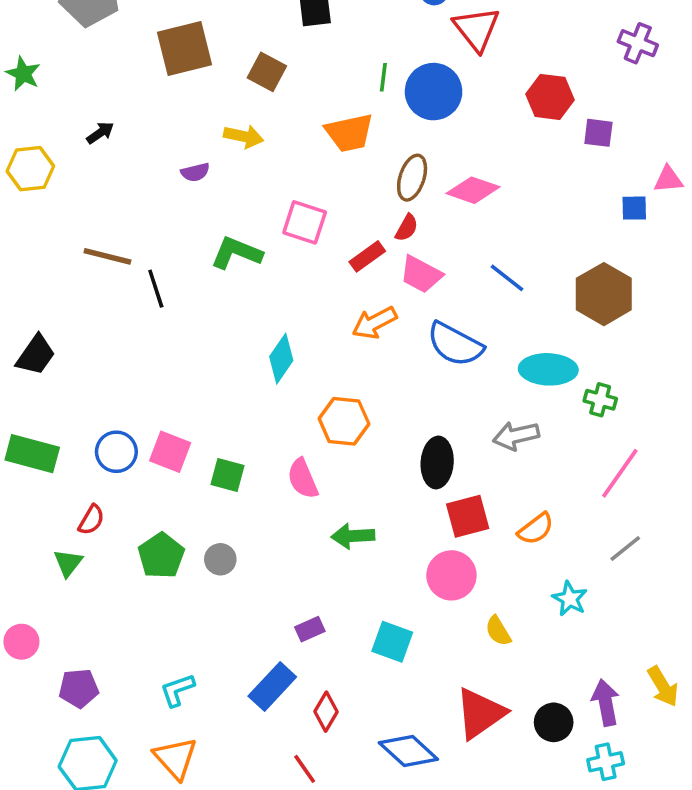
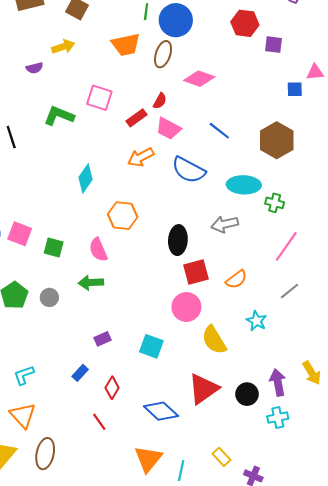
yellow arrow: (244, 136) -> (63, 47), turned -30
brown ellipse: (412, 178) -> (163, 54), moved
green arrow: (353, 536) -> (91, 283), moved
yellow semicircle: (498, 631) -> (214, 340), size x1.6
blue rectangle: (272, 686) -> (80, 373), size x0.6

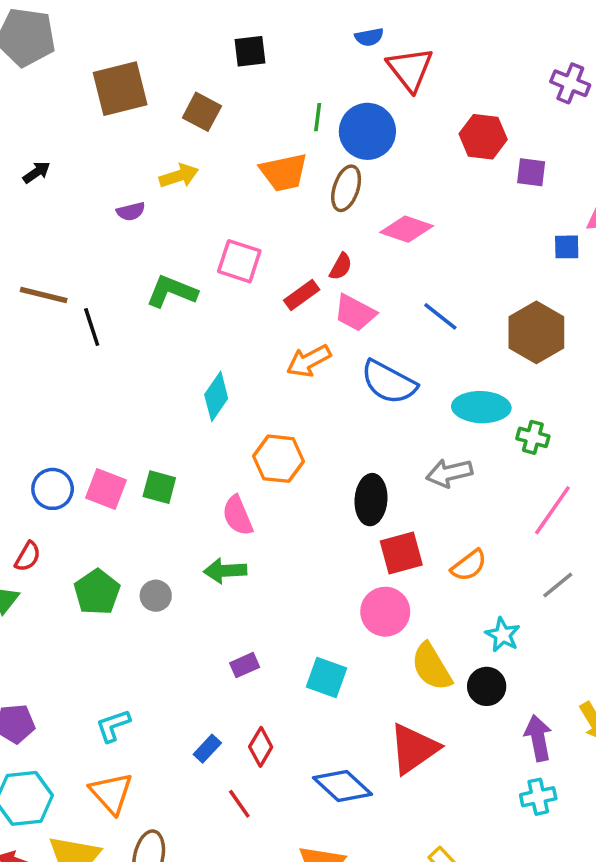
green square: (54, 248) -> (159, 487), moved
blue rectangle: (80, 373) -> (207, 749), moved
black circle: (247, 394) -> (487, 686), moved

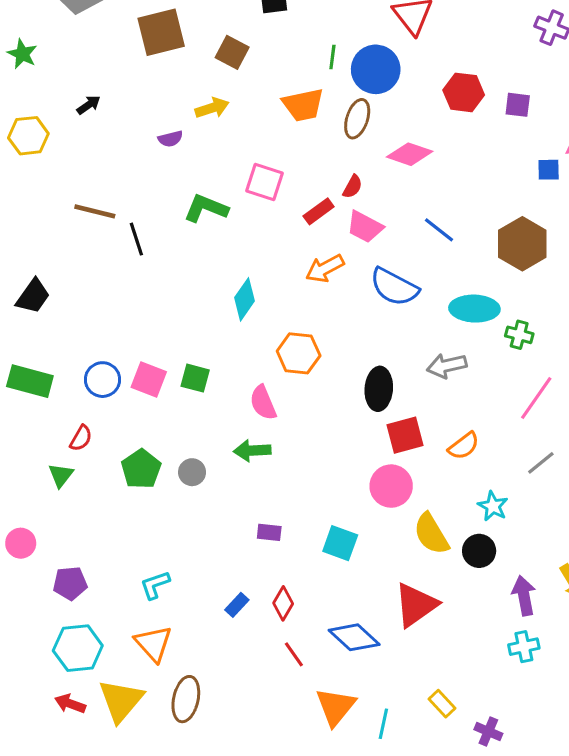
red hexagon: (483, 137) -> (464, 92), moved
purple rectangle: (245, 665) -> (269, 532), turned 30
red line: (239, 804) -> (294, 654), moved

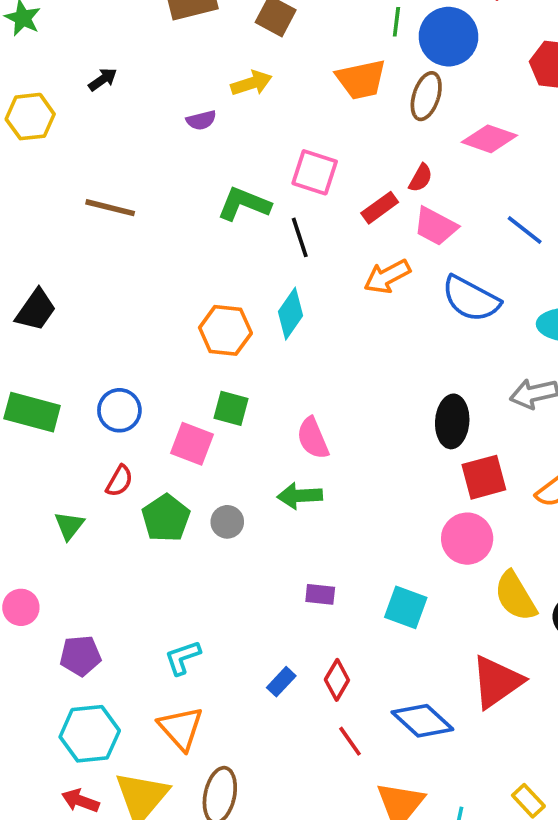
black line: (136, 239) -> (300, 237), moved
orange hexagon: (299, 353) -> (225, 330), moved
pink square: (149, 380) -> (192, 444), moved
red semicircle: (81, 438) -> (119, 481), moved

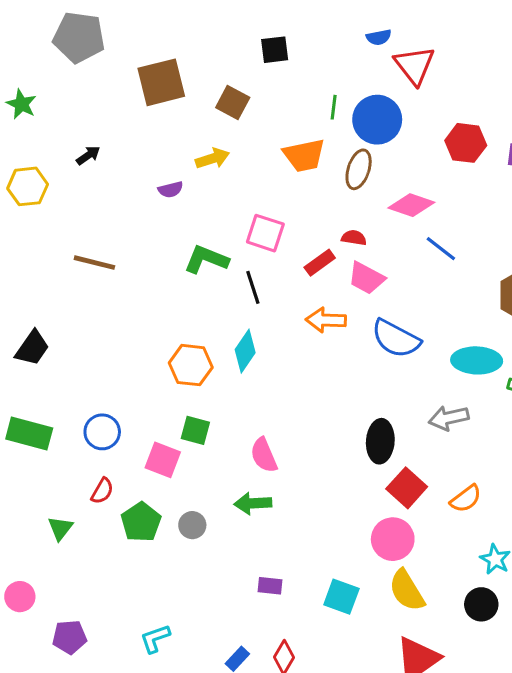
red semicircle: (421, 178) -> (354, 238), turned -110
blue line: (525, 230) -> (441, 249), moved
orange arrow: (387, 276) -> (326, 320), turned 30
red square: (484, 477) -> (407, 488), turned -33
yellow semicircle: (515, 596) -> (407, 590), moved

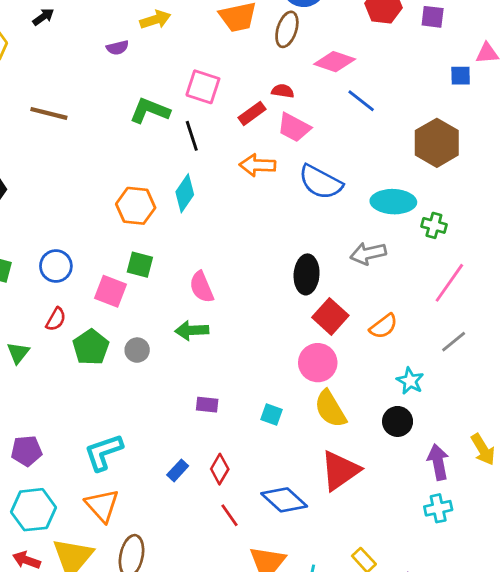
cyan square: (341, 597) -> (272, 414), size x0.7
cyan L-shape: (155, 639) -> (104, 452), size x1.4

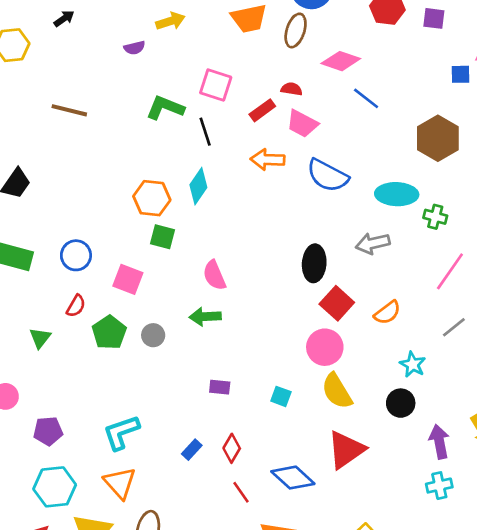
green square: (140, 265) -> (162, 237), moved

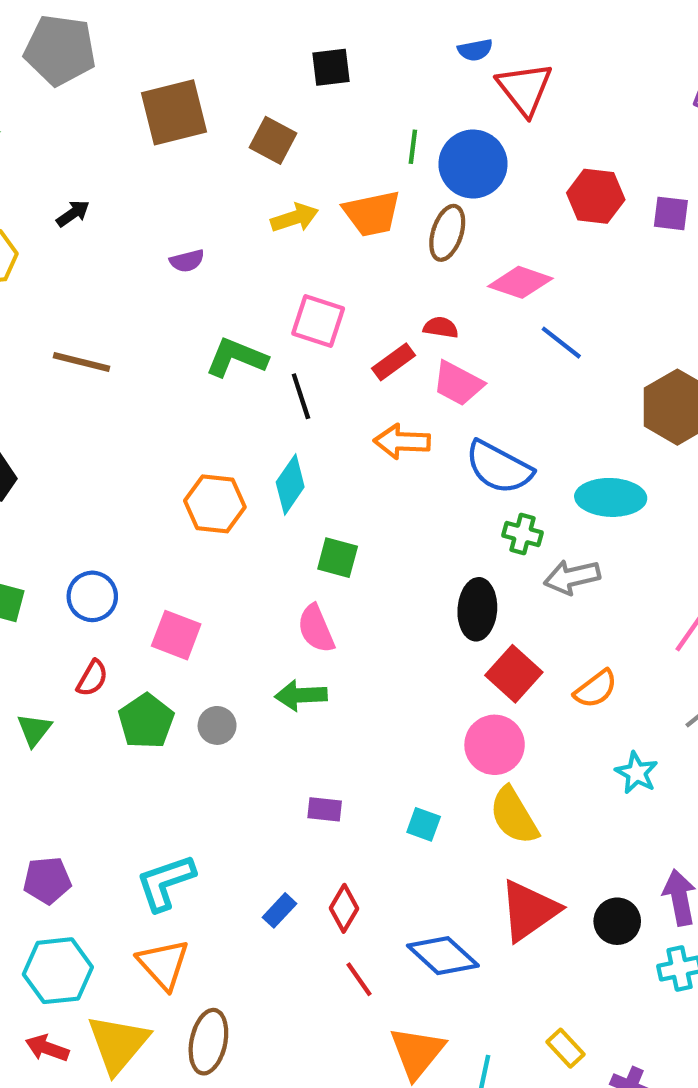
yellow arrow: (170, 21) -> (294, 218), moved
green cross: (435, 217) -> (523, 534), moved
green square: (162, 237) -> (338, 558), moved
black circle: (401, 403) -> (617, 921), moved

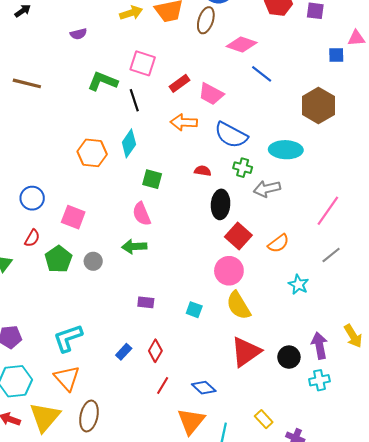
red semicircle: (441, 327) -> (203, 171), moved
blue diamond: (443, 956) -> (204, 388), moved, size x0.7
red line: (359, 979) -> (163, 385), turned 66

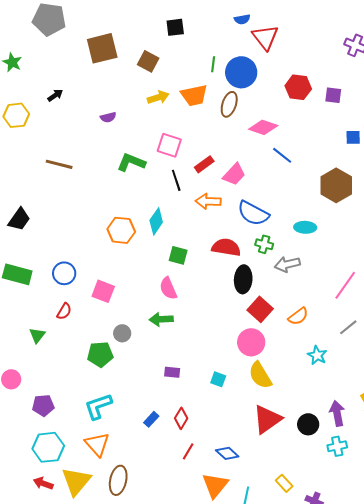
pink trapezoid: (211, 94) -> (234, 174), turned -75
black line: (134, 100) -> (176, 180), moved
cyan ellipse: (286, 150) -> (305, 227), size x0.7
red semicircle: (203, 171) -> (226, 247), size x1.8
green pentagon: (58, 259) -> (100, 354), moved, turned 30

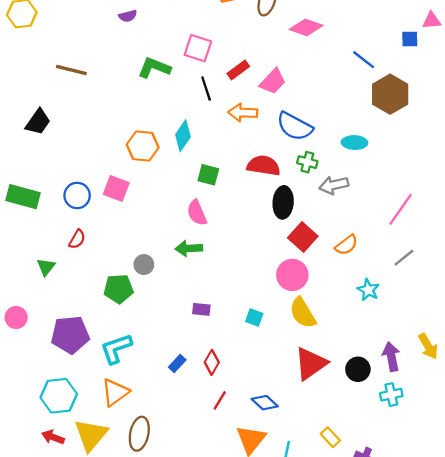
blue line: (282, 155) -> (364, 60), moved
black trapezoid: (19, 219) -> (38, 122), moved
pink square: (103, 291) -> (116, 189), moved
purple pentagon: (43, 405) -> (70, 335), moved, size x1.5
orange triangle: (97, 444) -> (115, 392), turned 36

